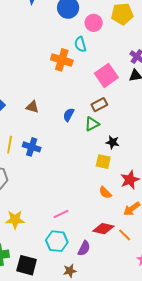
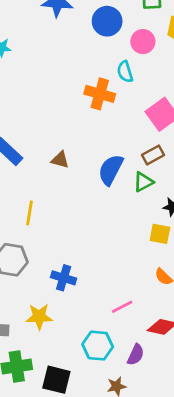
blue semicircle: (69, 115) -> (111, 170), size x1.6
blue cross: (32, 147) -> (64, 278), moved
pink line: (61, 214) -> (122, 307), moved

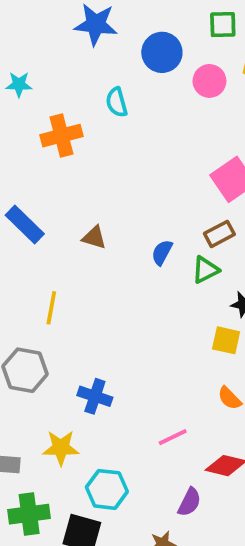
cyan semicircle: (125, 72) -> (117, 102), moved
orange cross: (100, 94) -> (61, 136), moved, turned -32
blue semicircle: (111, 170) -> (162, 252), size x0.6
cyan hexagon: (98, 346) -> (107, 489), moved

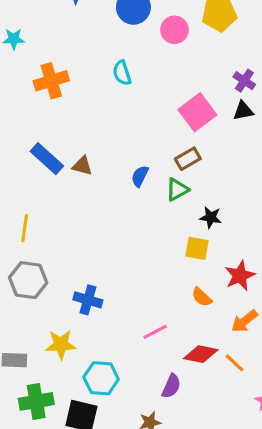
cyan semicircle: (117, 102) -> (122, 73), moved
blue rectangle: (25, 224) -> (47, 159), moved
yellow line: (51, 308) -> (25, 228), moved

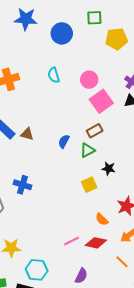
pink circle: (174, 30) -> (89, 80), moved
yellow square: (197, 248) -> (89, 185), moved, turned -35
blue cross: (88, 300) -> (22, 185), moved
red diamond: (201, 354) -> (96, 243), moved

